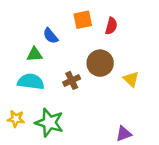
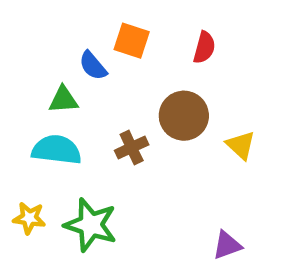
orange square: (83, 20) -> (132, 41), moved, turned 30

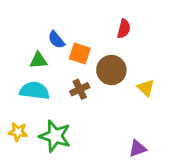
orange square: (132, 41) -> (80, 54), moved

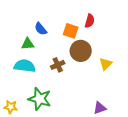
orange square: (80, 54) -> (71, 31), moved
yellow triangle: (146, 88) -> (106, 64), turned 32
yellow star: (18, 132) -> (11, 107), moved

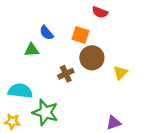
red semicircle: (90, 21) -> (100, 12), moved, turned 96
cyan semicircle: (25, 66) -> (20, 91), moved

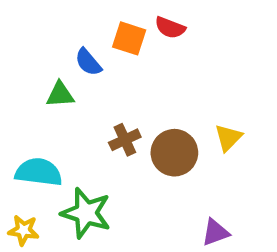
red semicircle: (100, 12) -> (170, 28), moved
orange square: (81, 35) -> (129, 38), moved
brown circle: (92, 58) -> (174, 153), moved

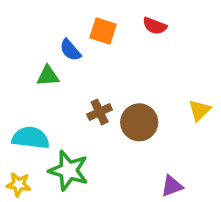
red semicircle: (170, 28) -> (155, 26), moved
yellow triangle: (228, 138) -> (199, 110), moved

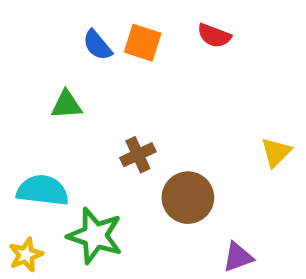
blue semicircle: (70, 50) -> (97, 45), moved
brown circle: (139, 122) -> (188, 198), moved
yellow star: (19, 184) -> (26, 255), turned -30

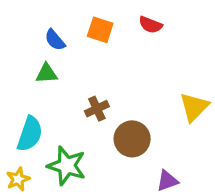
blue semicircle: (97, 45) -> (55, 40), moved
yellow triangle: (276, 152) -> (194, 107), size x1.4
cyan semicircle: (43, 190) -> (30, 134), turned 102

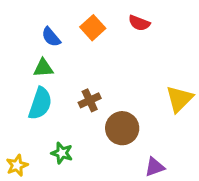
orange square: (100, 30) -> (93, 28), turned 30
cyan semicircle: (30, 134) -> (40, 103), moved
green star: (67, 166) -> (62, 153), size x0.6

